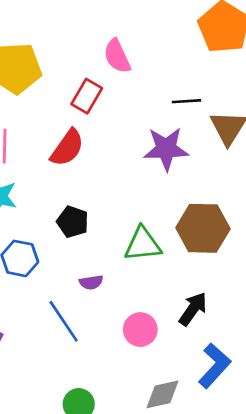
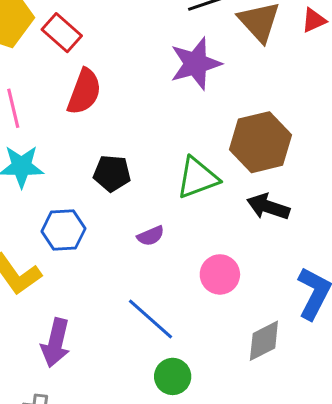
red rectangle: (87, 96) -> (62, 33), moved, turned -64
black arrow: (193, 309) -> (268, 207), moved, turned -92
blue line: (64, 321) -> (150, 319), moved

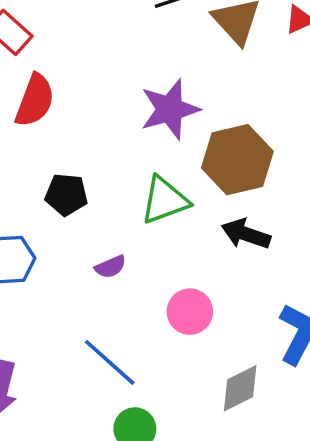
purple star: (196, 64) -> (170, 109), moved

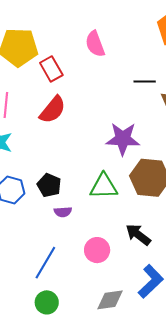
black pentagon: (66, 195) -> (49, 185), moved
black arrow: (246, 234) -> (138, 235), moved
blue line: (110, 362) -> (45, 263), turned 60

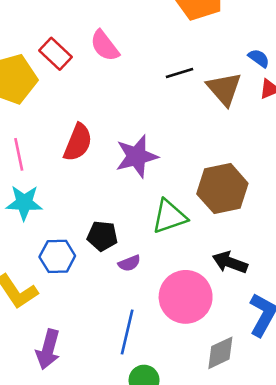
red rectangle: (51, 69) -> (55, 54), moved
purple star: (123, 139) -> (137, 156), moved
pink circle: (97, 250) -> (186, 297), size x1.6

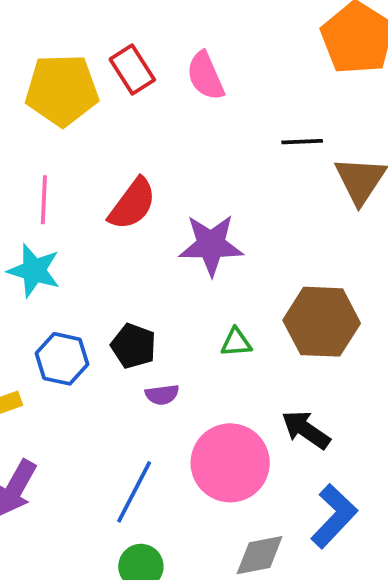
green triangle: (169, 216) -> (236, 342), size x0.6

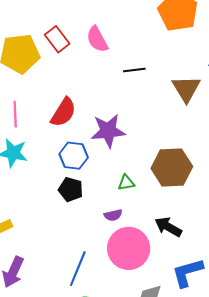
black line: (302, 142) -> (134, 70), moved
blue hexagon: (62, 359) -> (74, 156), moved
purple semicircle: (162, 395) -> (113, 215), moved
blue L-shape: (334, 516) -> (188, 273), turned -144

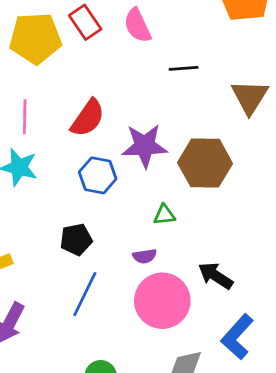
brown hexagon: (172, 167) -> (205, 163), moved
black pentagon: (71, 189) -> (76, 240), moved, turned -30
blue line: (78, 269) -> (85, 294), moved
blue L-shape: (188, 273) -> (237, 337), turned -36

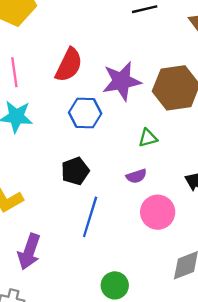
pink circle: (162, 301) -> (158, 212), size x0.7

